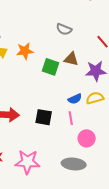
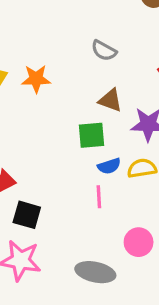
green square: (51, 67) -> (91, 135), moved, turned -30
black square: (44, 117) -> (27, 215), moved
pink circle: (87, 138) -> (139, 242), moved

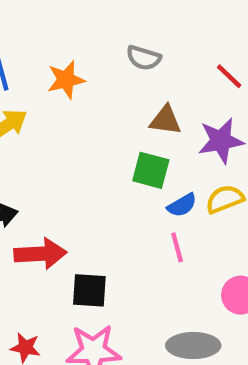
orange star: (36, 79) -> (66, 80), moved
green square: (91, 135) -> (151, 170), turned 32

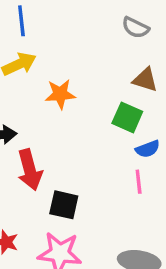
orange star: (66, 80) -> (60, 94), moved
red arrow: (40, 254) -> (30, 170), turned 69

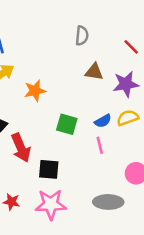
gray semicircle: (136, 28) -> (82, 36), turned -102
green square: (127, 117) -> (67, 124), moved

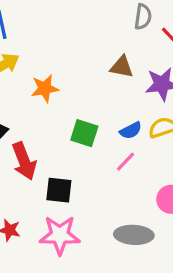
gray semicircle: (82, 36) -> (143, 17), moved
pink line: (100, 145) -> (126, 162), turned 56

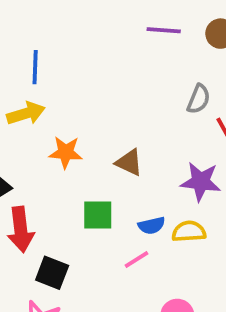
brown triangle: (122, 67) -> (129, 163), moved
green square: (84, 133) -> (98, 215), turned -32

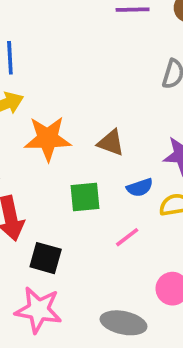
orange star: (66, 152) -> (48, 139), size x1.4
blue semicircle: (152, 225) -> (140, 188), moved

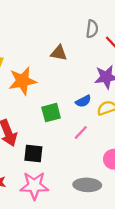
brown triangle: (111, 143) -> (59, 53), moved

